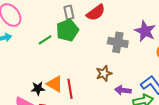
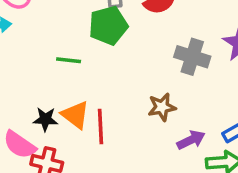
green line: (45, 40) -> (69, 60), moved, turned 32
purple arrow: (123, 90) -> (191, 140), turned 140

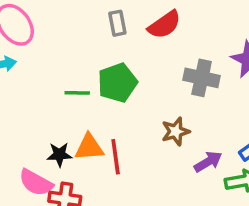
green pentagon: (108, 25) -> (117, 83), moved
orange triangle: (75, 115) -> (89, 147), turned -36

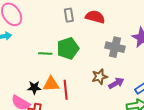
red semicircle: (164, 25) -> (95, 17), turned -132
purple arrow: (208, 162) -> (116, 83), moved

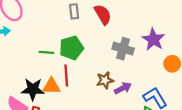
red semicircle: (95, 17) -> (103, 14), turned 42
black star: (34, 88) -> (33, 89), size x1.5
red line: (66, 90) -> (66, 76), moved

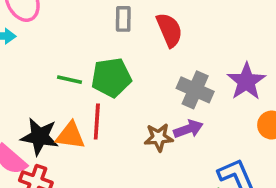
purple arrow: (123, 88) -> (188, 129), moved

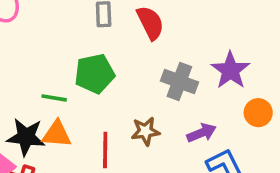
green line: (70, 80) -> (54, 98), moved
red line: (97, 121) -> (105, 150), moved
purple arrow: (188, 129) -> (202, 133), moved

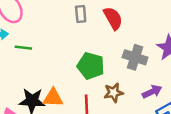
green pentagon: (95, 74) -> (91, 66), moved, turned 30
green line: (54, 98) -> (23, 48), moved

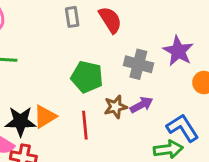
purple arrow: (152, 92) -> (142, 105), moved
orange triangle: (53, 98) -> (45, 117), turned -30

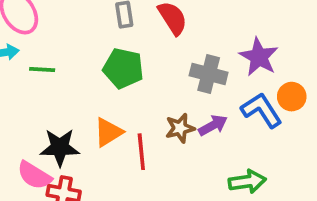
green pentagon: (87, 77) -> (123, 68), moved
orange triangle: (45, 117) -> (108, 132), moved
blue L-shape: (183, 128) -> (261, 110), moved

